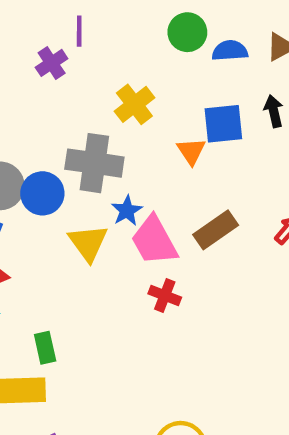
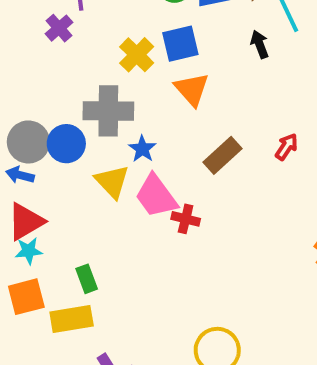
blue square: (223, 124) -> (180, 44), moved
orange triangle: (191, 151) -> (192, 89), size x1.4
pink trapezoid: (154, 241) -> (156, 196), moved

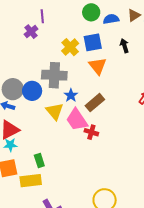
black arrow: (260, 44) -> (124, 46), moved
brown rectangle: (223, 155) -> (95, 103), moved

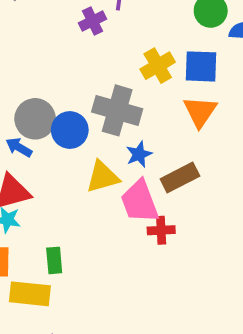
yellow triangle: (55, 111) -> (103, 177), turned 42
red cross: (91, 132) -> (161, 230), turned -32

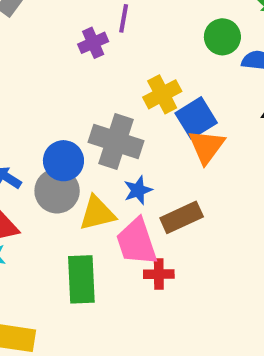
blue square: (201, 66) -> (196, 118), moved, turned -36
gray circle: (35, 119) -> (57, 191), moved
green rectangle: (54, 260) -> (81, 279), moved, size x1.6

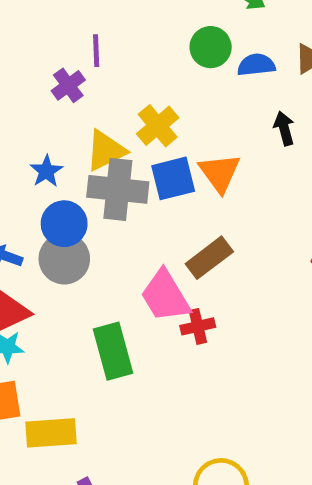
blue square: (196, 118) -> (173, 178), moved, turned 30
blue star: (138, 190) -> (46, 171), moved
yellow triangle: (97, 213) -> (106, 151), moved

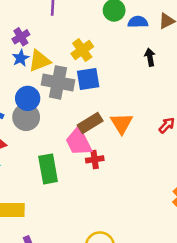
purple cross: (68, 85) -> (21, 37), moved
yellow triangle: (106, 151) -> (39, 61), moved
blue star: (46, 171) -> (21, 58), moved
orange triangle: (220, 173) -> (121, 123), moved
brown rectangle: (209, 258) -> (90, 123), moved

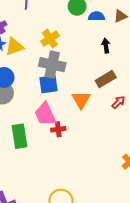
blue square: (88, 79) -> (48, 84), moved
gray cross: (58, 82) -> (52, 65), moved
brown rectangle: (90, 123) -> (106, 79), moved

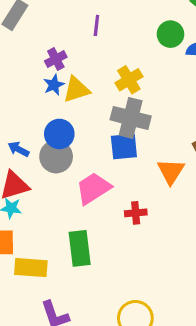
pink trapezoid: (45, 114) -> (93, 188), moved, turned 80
green rectangle: (20, 136) -> (80, 248), moved

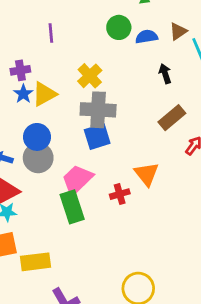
purple cross: (56, 59) -> (20, 70), turned 30
orange triangle: (171, 171) -> (147, 174), moved
green rectangle: (80, 248) -> (72, 207), moved

